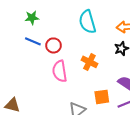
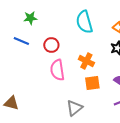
blue line: (33, 41) -> (21, 41), moved
orange square: (102, 97) -> (92, 83), moved

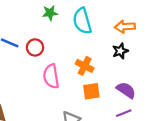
green star: (30, 18) -> (50, 13), moved
red circle: (51, 45) -> (35, 47), moved

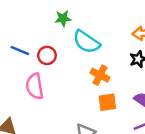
cyan semicircle: (82, 21) -> (86, 42), moved, turned -40
pink semicircle: (51, 76) -> (35, 86), moved

